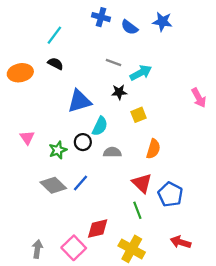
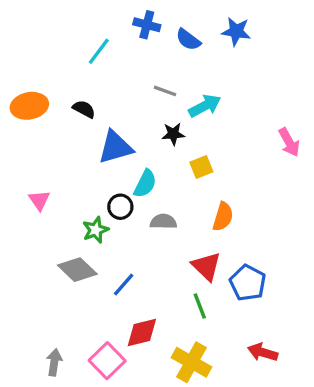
cyan line: (54, 35) -> (99, 51), moved
black semicircle: (56, 64) -> (84, 109), moved
green star: (58, 150) -> (96, 230), moved
blue line: (81, 183) -> (124, 284), moved

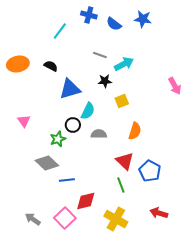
blue line: (124, 284) -> (67, 180), moved, turned 42
gray arrow: (54, 362) -> (33, 219), turned -63

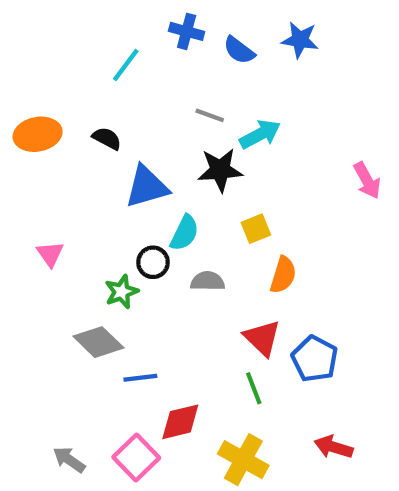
black star: (105, 81) -> (220, 170), size x1.5
yellow square: (122, 101) -> (256, 229), moved

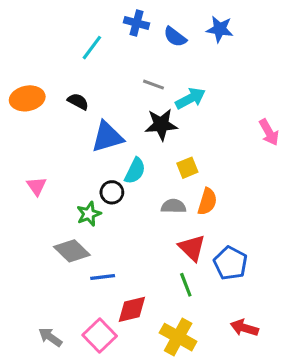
gray semicircle: (208, 281) -> (173, 206), moved

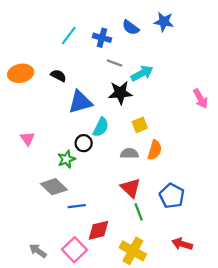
blue cross: (137, 23) -> (102, 38), moved
red triangle: (192, 248) -> (131, 188), moved

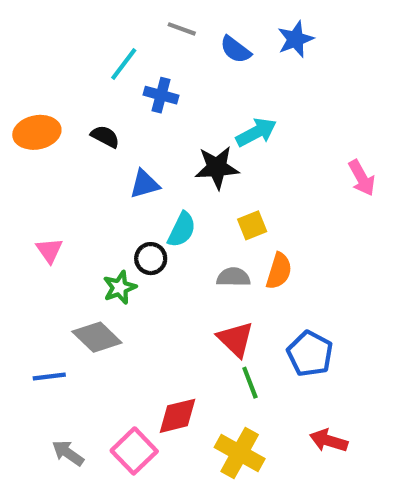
blue star: (164, 22) -> (295, 39), turned -30
blue cross: (102, 38) -> (161, 95), moved
gray line: (115, 63) -> (182, 29), moved
blue triangle: (80, 102) -> (144, 184), size x0.7
blue line: (77, 206) -> (49, 376), moved

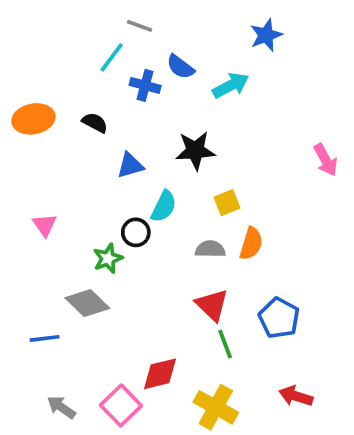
gray line: (182, 29) -> (140, 26), moved
blue semicircle: (235, 50) -> (180, 67), moved
cyan arrow: (256, 132) -> (231, 85), moved

